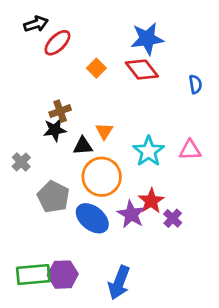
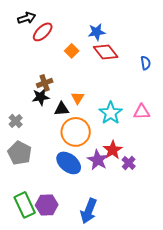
blue star: (147, 39) -> (97, 32), moved, size x0.7
gray pentagon: (53, 197) -> (20, 153), moved
green rectangle: (33, 275) -> (25, 205), turned 70

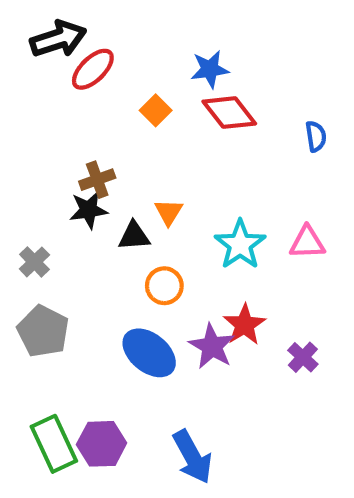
black arrow: (27, 18) -> (58, 39), size x1.4
orange circle: (76, 132) -> (164, 286), size x0.6
purple cross: (129, 163) -> (303, 357), moved
blue arrow: (89, 211) -> (192, 457), turned -50

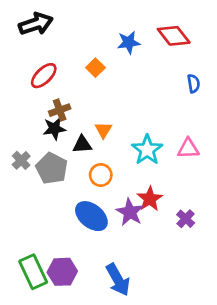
red ellipse: (93, 69) -> (44, 76), moved
red diamond: (229, 113) -> (174, 36), moved
gray pentagon: (43, 331) -> (52, 168), moved

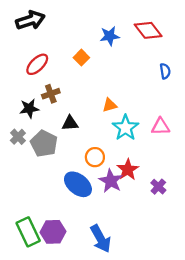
black star: (54, 129) -> (29, 108), moved
orange triangle: (103, 130) -> (110, 105), moved, turned 42
orange circle: (101, 175) -> (95, 157), moved

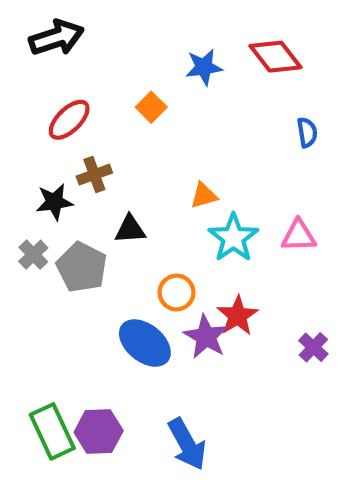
purple cross: (158, 187) -> (313, 347), moved

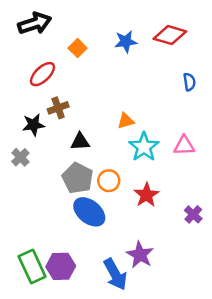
red diamond: (275, 57) -> (170, 35), turned -36
orange square: (151, 107) -> (78, 48), moved
gray pentagon: (82, 267) -> (78, 178), moved
purple star: (206, 337) -> (140, 255), moved

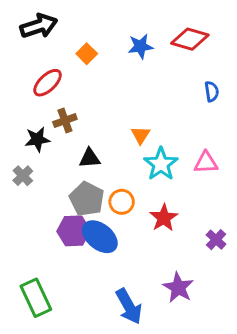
orange triangle: (126, 121) -> (140, 135), turned -42
purple star: (140, 255) -> (178, 288), moved
purple hexagon: (61, 266) -> (74, 231), moved

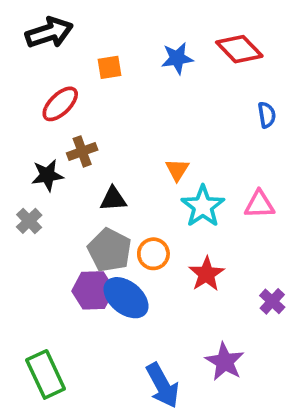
red diamond: (190, 39) -> (239, 49), turned 30
orange square: (87, 54) -> (110, 67), turned 36

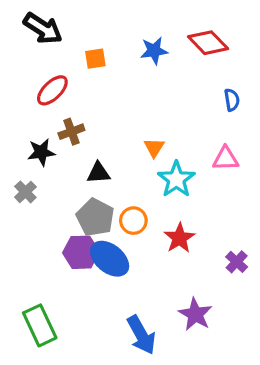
black arrow: (49, 33) -> (43, 28), turned 51
pink triangle: (259, 204) -> (226, 159), moved

